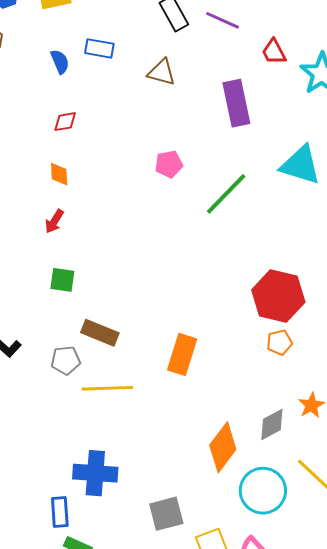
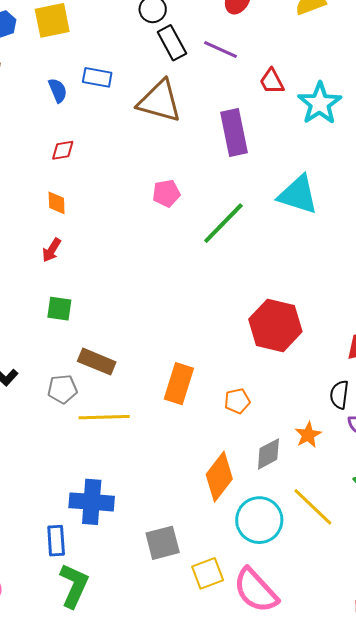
brown triangle: (162, 72) -> (160, 101), size x1.6
orange pentagon: (279, 342) -> (237, 401), moved

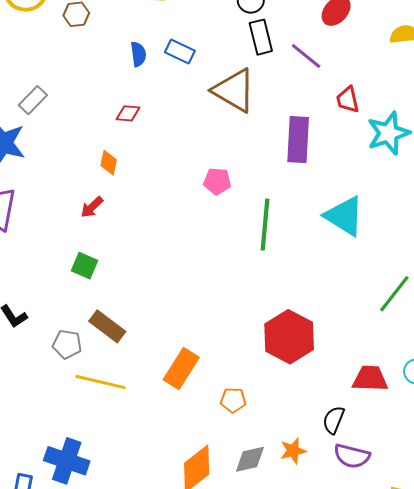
green line: (223, 223) -> (265, 225), turned -54

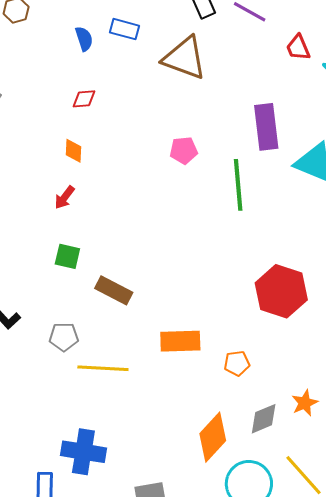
purple rectangle: (298, 140) -> (266, 127), moved
brown rectangle: (107, 326) -> (114, 290), moved
orange rectangle: (181, 368) -> (180, 341), turned 66

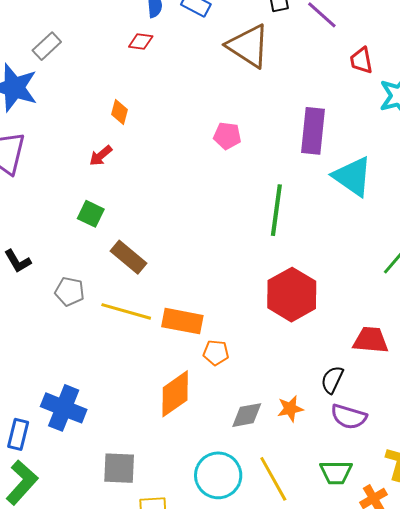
red diamond: (84, 99) -> (141, 41), moved
green line: (238, 185) -> (276, 210), moved
orange pentagon: (237, 363) -> (216, 353), moved
yellow line: (103, 368) -> (126, 311), moved
orange diamond: (213, 437) -> (175, 394), moved

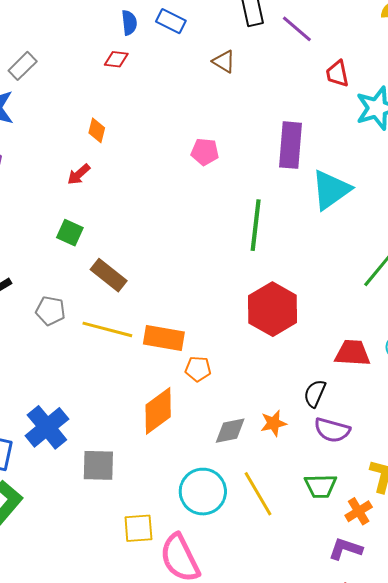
brown triangle: (248, 46) -> (224, 62), size x0.5
cyan triangle: (352, 176) -> (331, 190), turned 51
blue cross: (64, 408) -> (47, 427), turned 30
gray square: (119, 468) -> (98, 465), moved

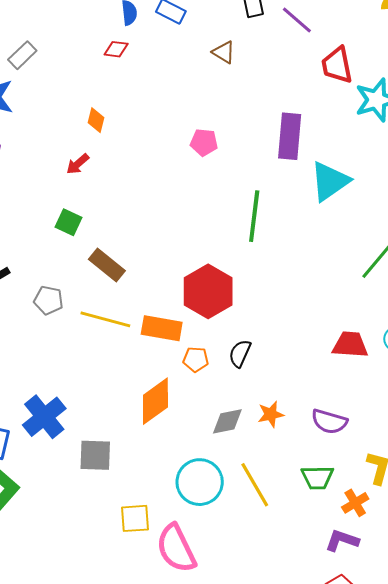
red trapezoid: (337, 74) -> (337, 65), size x1.4
red hexagon: (273, 309) -> (208, 291), moved
black semicircle: (315, 393) -> (240, 353), moved

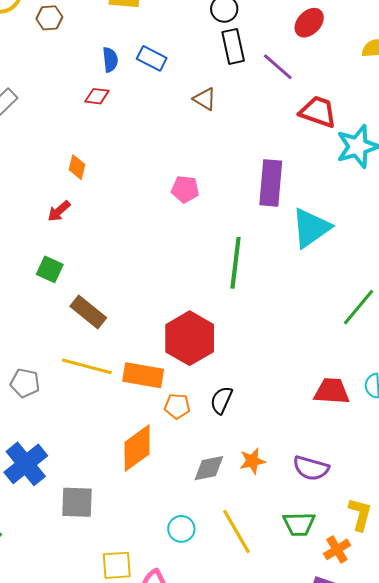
red trapezoid: (337, 65) -> (318, 112), turned 120
gray pentagon: (48, 300) -> (25, 383), moved
cyan circle: (200, 482) -> (181, 529), size x0.6

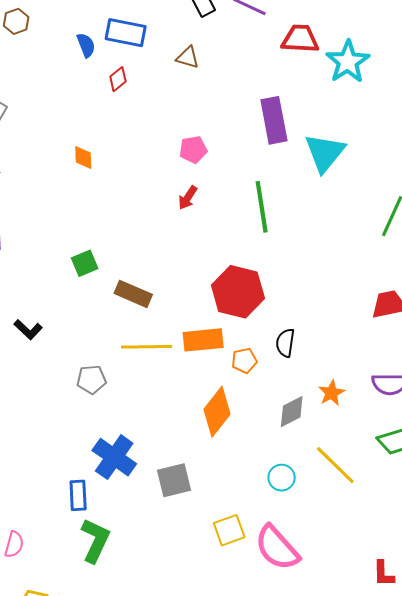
blue rectangle: (152, 58) -> (126, 33), size x1.4
red diamond: (97, 96) -> (118, 79), moved, turned -30
red arrow: (59, 211) -> (188, 198), moved
green square: (50, 269) -> (85, 263), turned -32

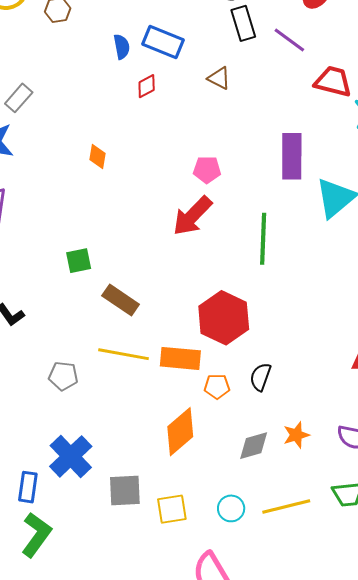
red arrow: (188, 198) -> (192, 216), size x1.8
yellow line: (335, 465) -> (286, 507), turned -69
yellow square: (229, 530) -> (172, 509), moved

